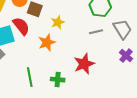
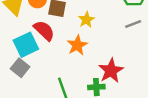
red star: (84, 64) -> (111, 71), moved

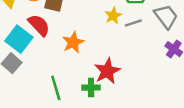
yellow star: (86, 20) -> (113, 16), moved
cyan square: (26, 45) -> (19, 39), turned -30

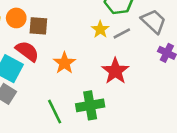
red star: (107, 71) -> (115, 71), moved
green cross: (91, 88) -> (90, 105), size x1.5

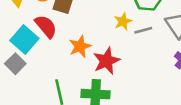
red star: (115, 71) -> (106, 61), moved

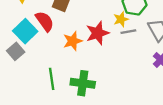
yellow star: (123, 21) -> (121, 19), moved
red star: (106, 61) -> (98, 33), moved

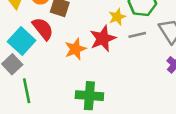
yellow star: (121, 19) -> (117, 17), moved
green line: (52, 79) -> (27, 91), moved

